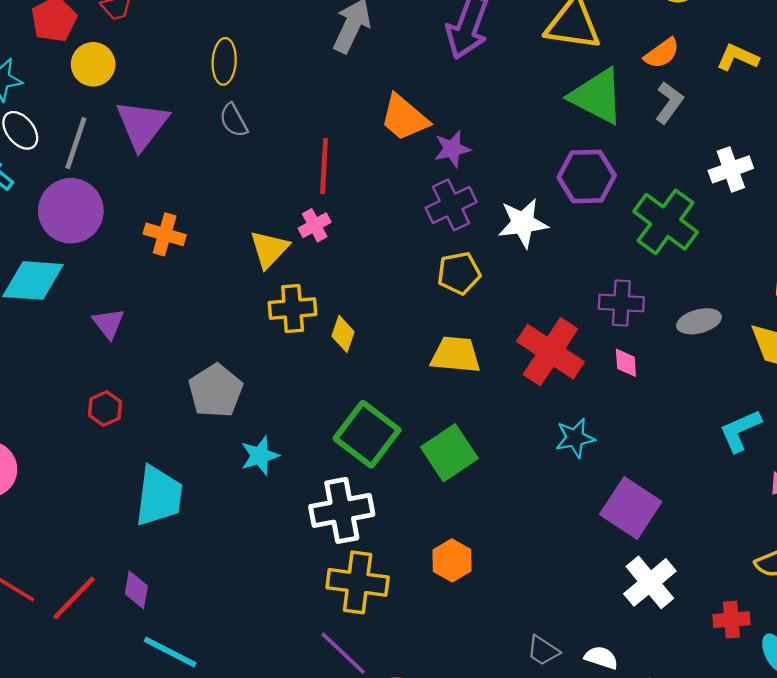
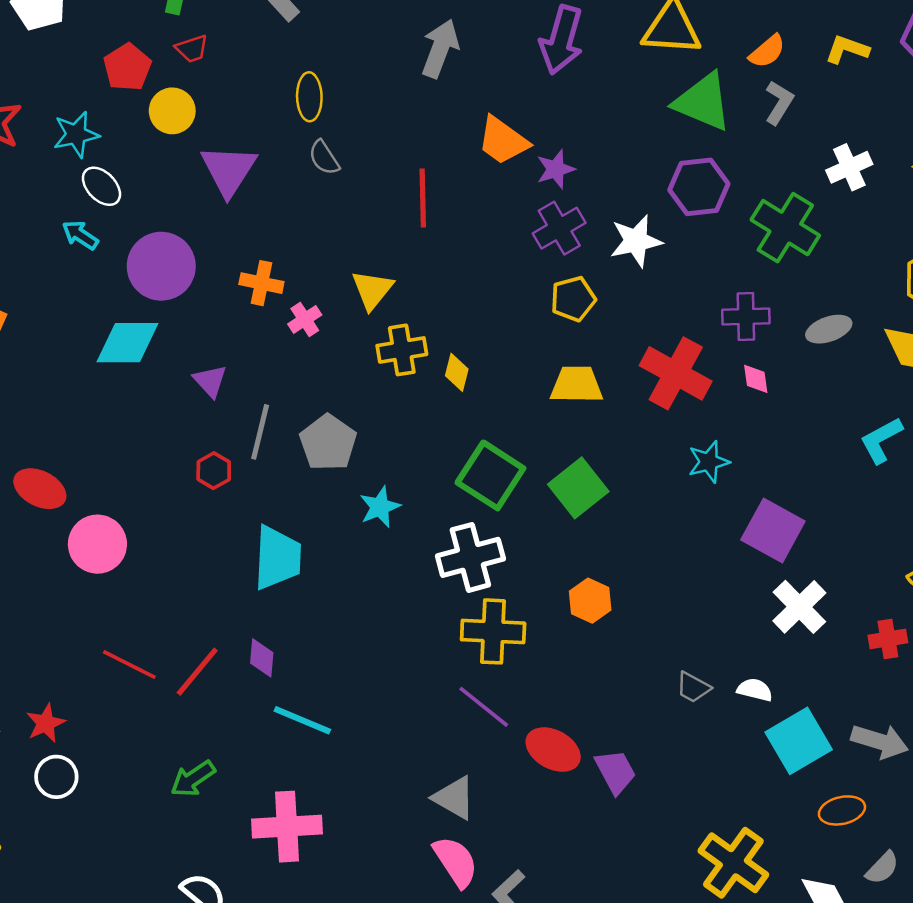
gray line: (76, 143) -> (260, 432), moved
pink cross: (315, 225) -> (305, 319), moved

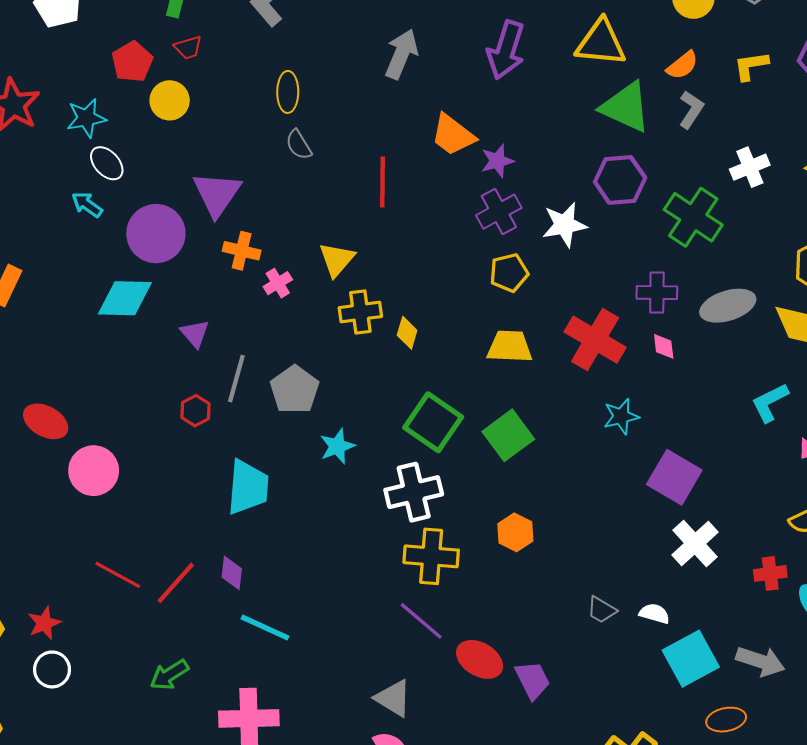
yellow L-shape: (847, 49) -> (751, 66), turned -30
purple triangle: (229, 170) -> (217, 194), moved
gray ellipse: (829, 329) -> (728, 306), size x1.4

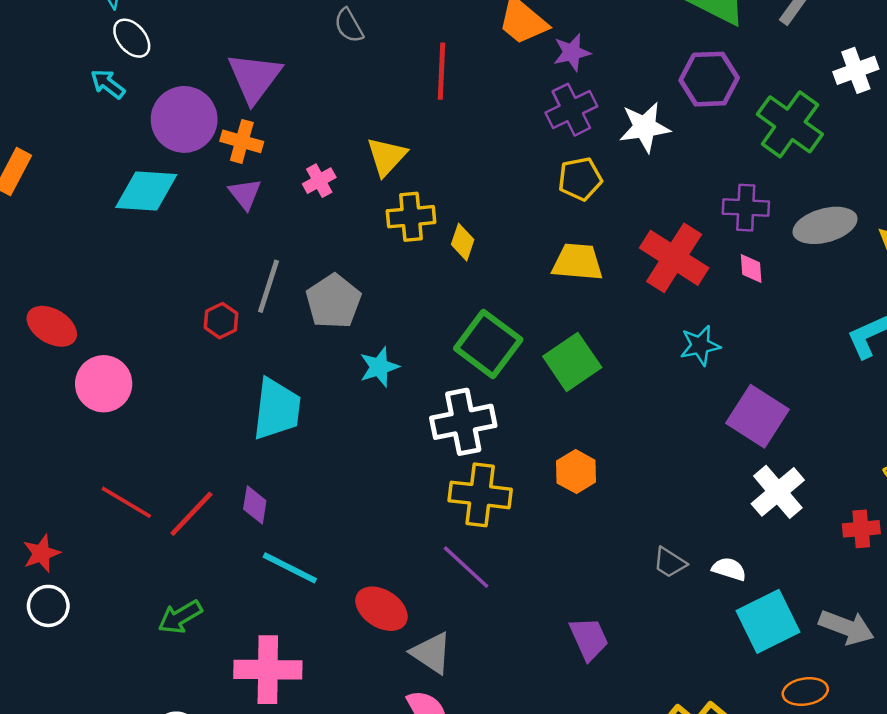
orange cross: (242, 251) -> (242, 141), moved
purple triangle: (195, 334) -> (245, 194), moved
red ellipse: (480, 659) -> (382, 609), moved

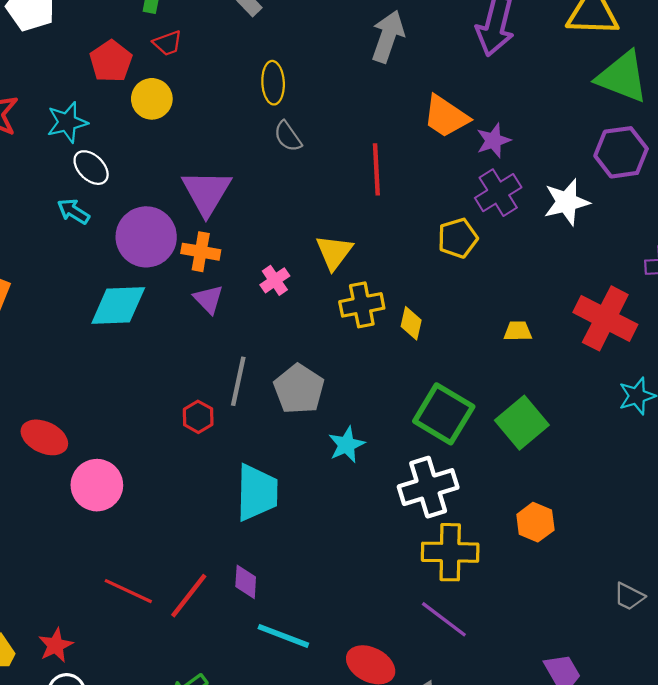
yellow pentagon: (580, 179) -> (458, 238), moved
yellow trapezoid: (578, 262) -> (518, 331), size x0.6

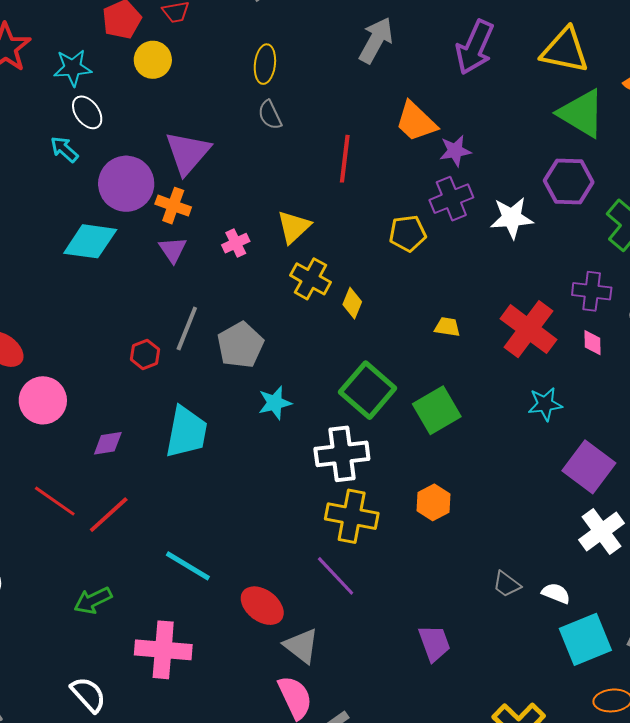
yellow cross: (362, 305) -> (310, 279), turned 30
purple diamond: (246, 582) -> (108, 443), moved, turned 68

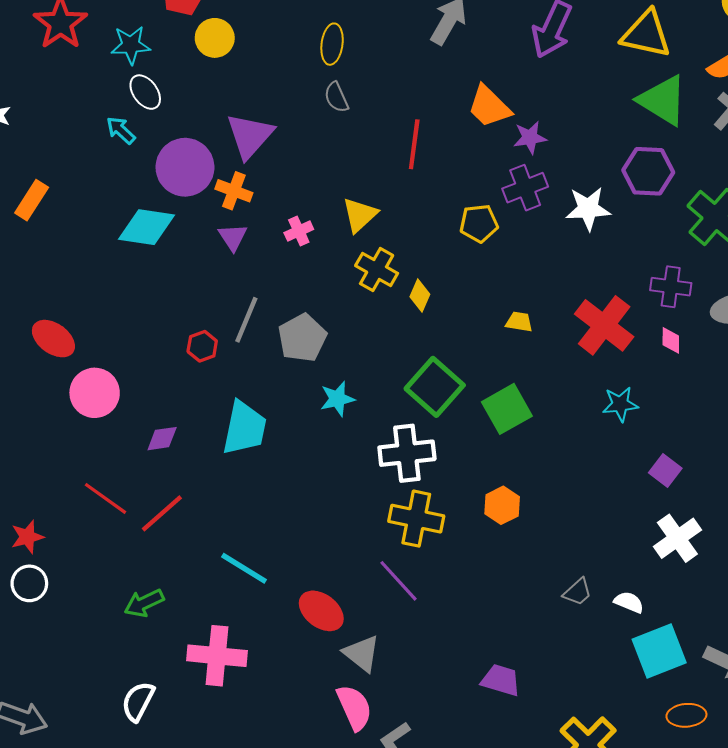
purple square: (589, 467) -> (665, 470), size x0.6
gray trapezoid: (507, 584) -> (577, 592), turned -80
purple trapezoid: (434, 643) -> (501, 680), moved, turned -54
white semicircle: (88, 694) -> (138, 701), turned -111

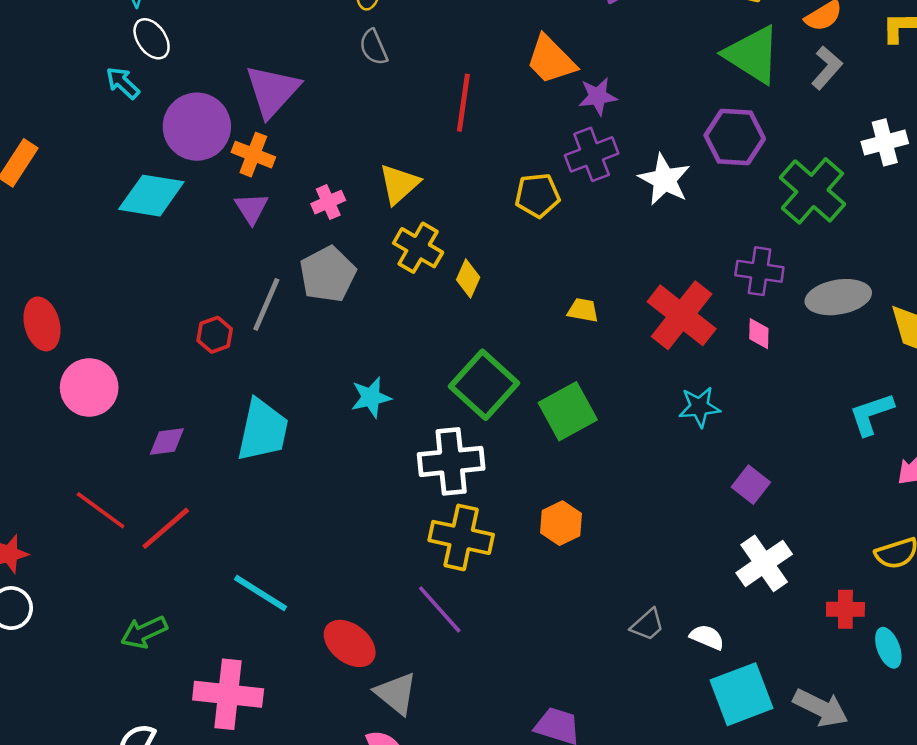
white star: (588, 209) -> (664, 180), turned 30
gray pentagon: (302, 338) -> (328, 274), moved
red ellipse: (53, 339) -> (42, 324), turned 39

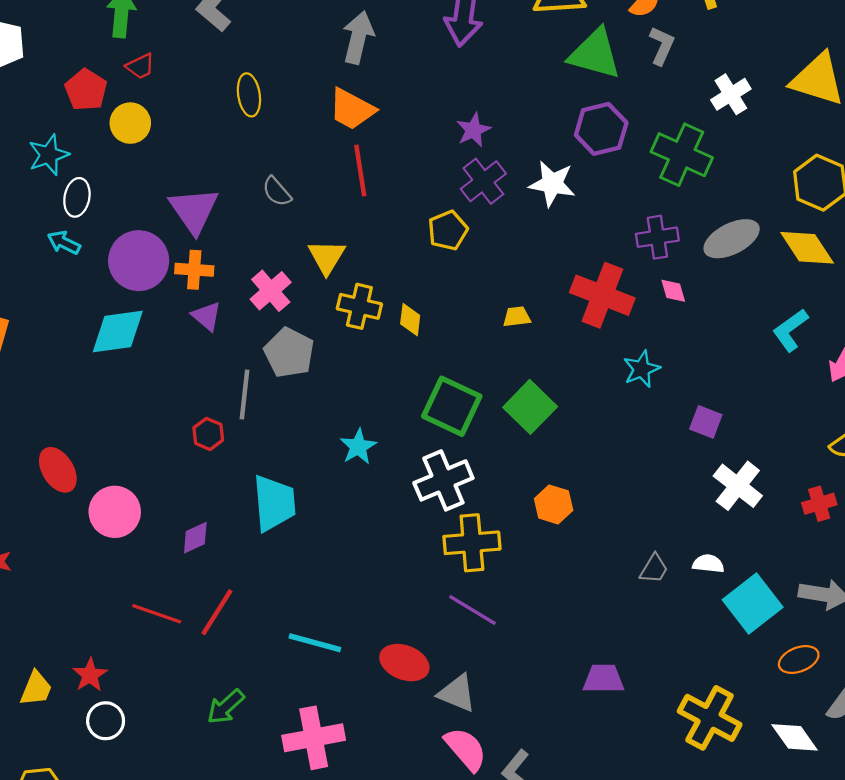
white ellipse: (152, 39) -> (77, 197), turned 63
gray semicircle: (374, 47) -> (277, 192), moved
orange trapezoid: (551, 60) -> (352, 109), moved
pink cross: (328, 202) -> (271, 291), size x1.4

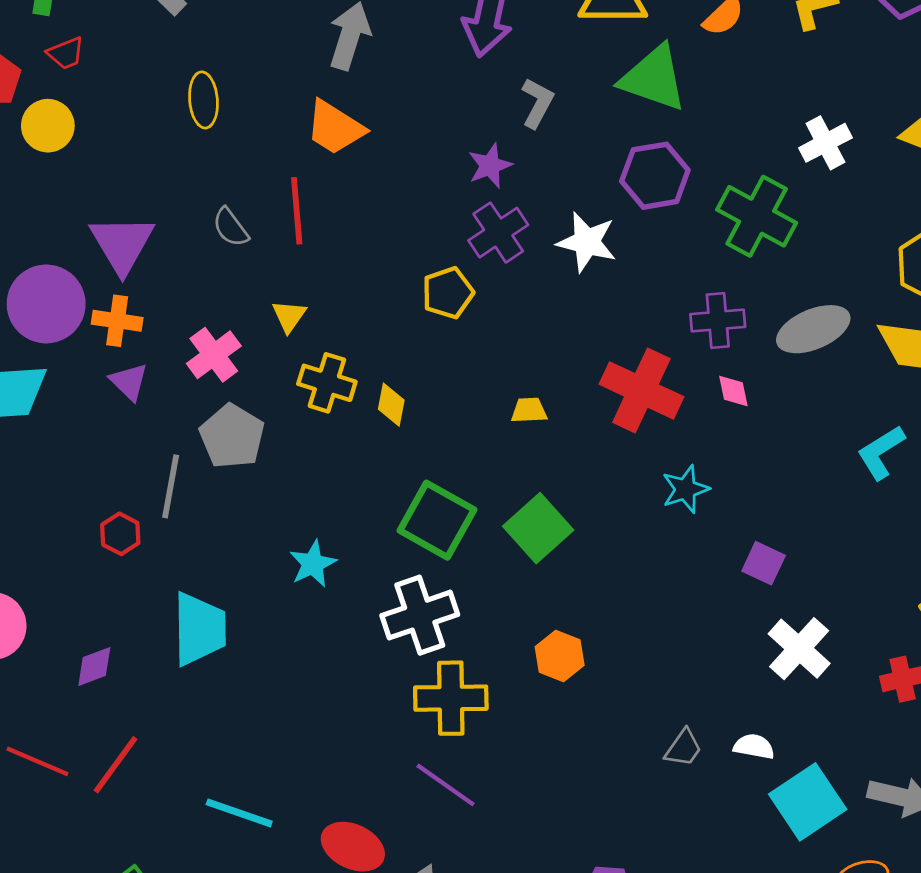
gray L-shape: (662, 46) -> (537, 103), moved
red line: (360, 171) -> (297, 211), moved
yellow triangle: (327, 257) -> (289, 316), size x0.7

